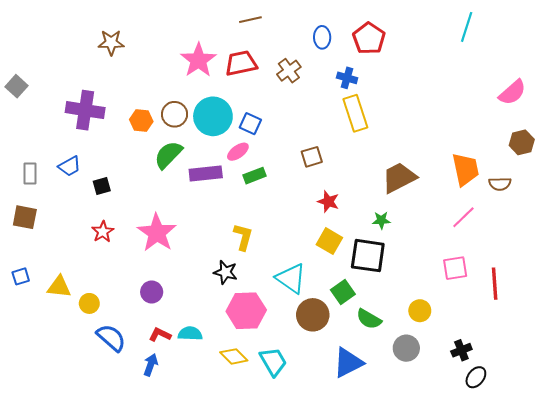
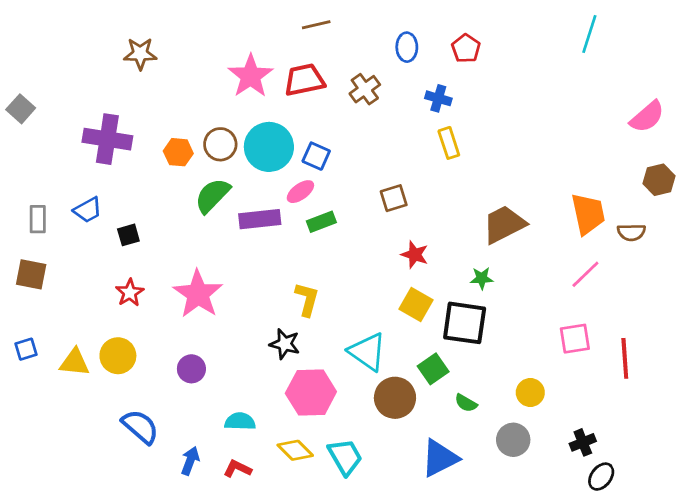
red pentagon: (369, 38) -> (466, 48), size x0.7
yellow rectangle: (355, 113) -> (449, 143), size x0.7
yellow circle: (89, 303) -> (118, 356), moved, size x1.4
green semicircle: (369, 319) -> (466, 403), size x0.7
red L-shape: (160, 335) -> (237, 469), moved

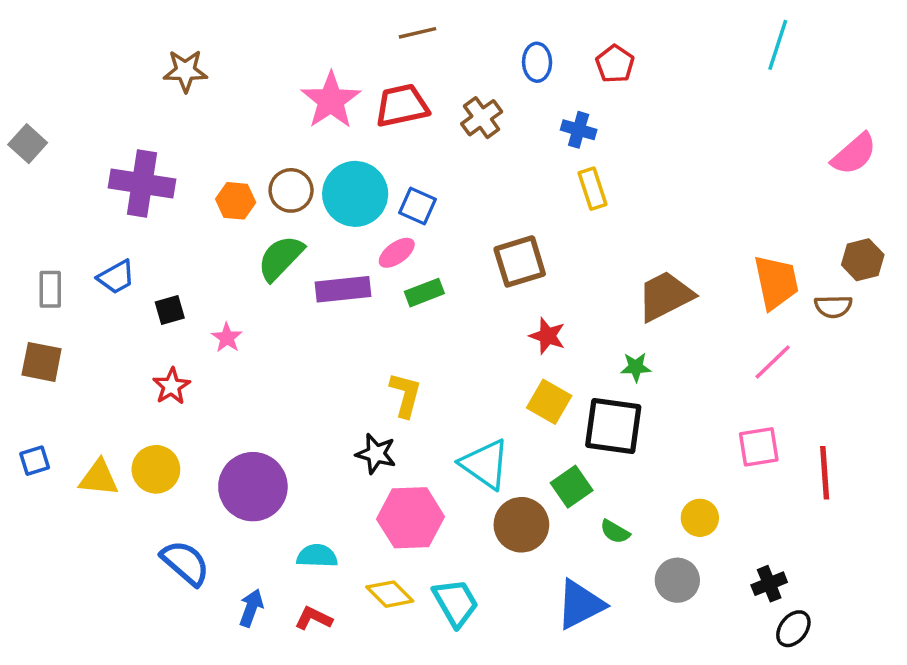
brown hexagon: (659, 180) -> (863, 260), moved
brown square: (394, 198) -> (520, 261), size x1.4
pink star: (198, 294) -> (227, 338), moved, size x0.5
purple circle: (191, 369) -> (253, 487), size x1.8

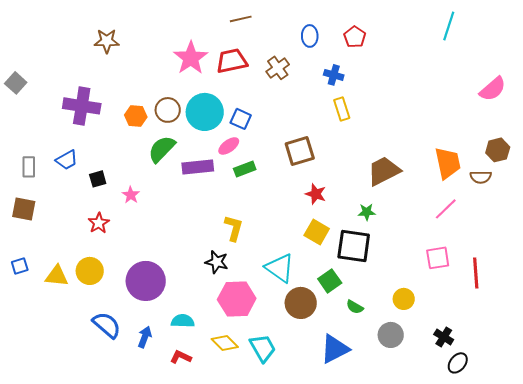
black cross: (769, 584) -> (444, 337), turned -36
blue arrow: (251, 608) -> (145, 337), moved

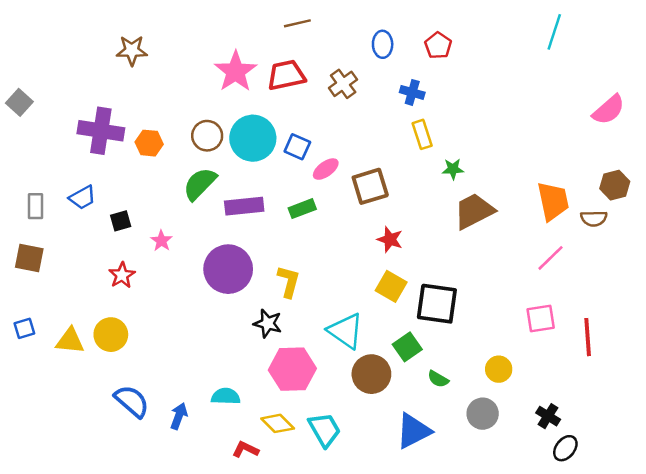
orange hexagon: (136, 116) -> (149, 143), moved
pink ellipse: (229, 146) -> (326, 169), moved
green star: (367, 212) -> (453, 169), moved
purple circle: (146, 281) -> (228, 269), moved
red L-shape: (181, 357) -> (245, 449), moved

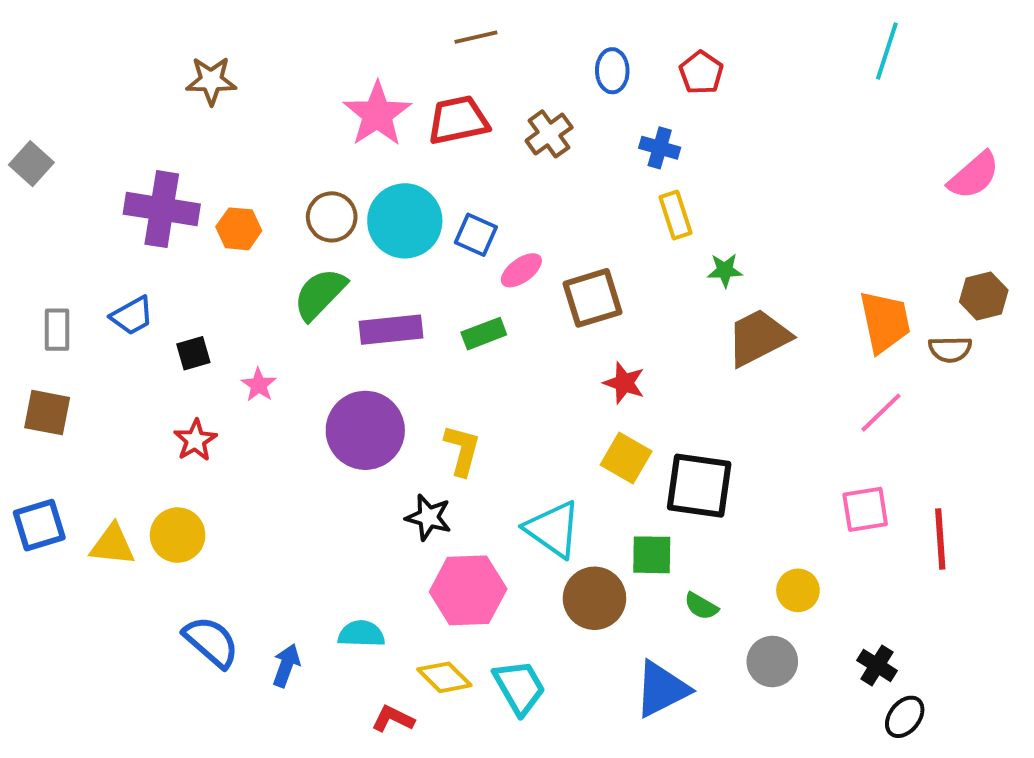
blue square: (24, 328) -> (39, 525), size x1.5
green square: (407, 347) -> (652, 555), turned 36

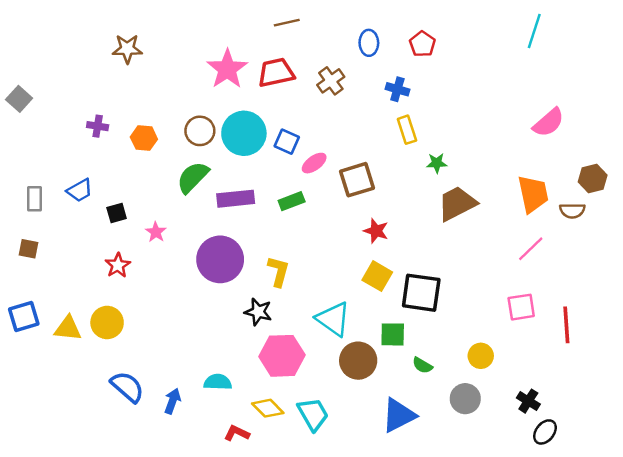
pink semicircle: (974, 175) -> (549, 123), moved
purple cross: (162, 209) -> (98, 126), size x0.5
brown square: (47, 413) -> (29, 249), size x0.7

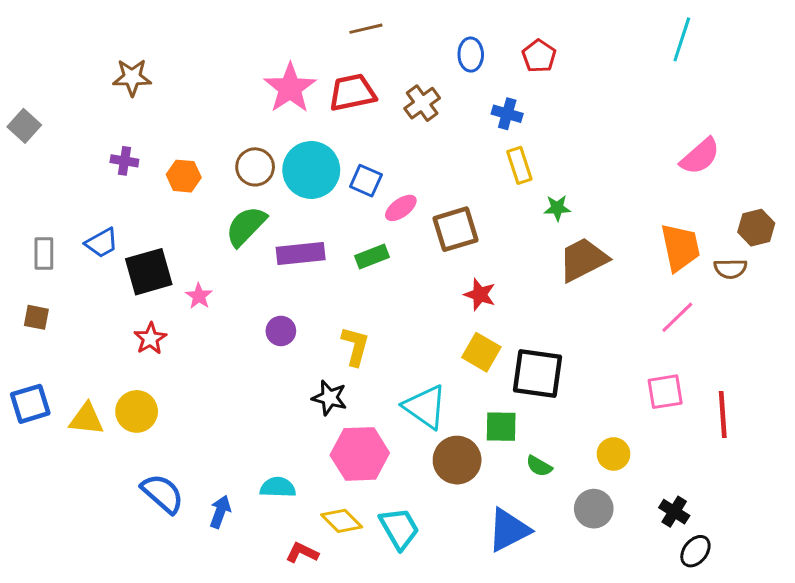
brown star: (127, 49) -> (132, 77), moved
black square: (117, 213) -> (149, 272), size x1.8
purple circle: (220, 259) -> (281, 331), size x0.5

